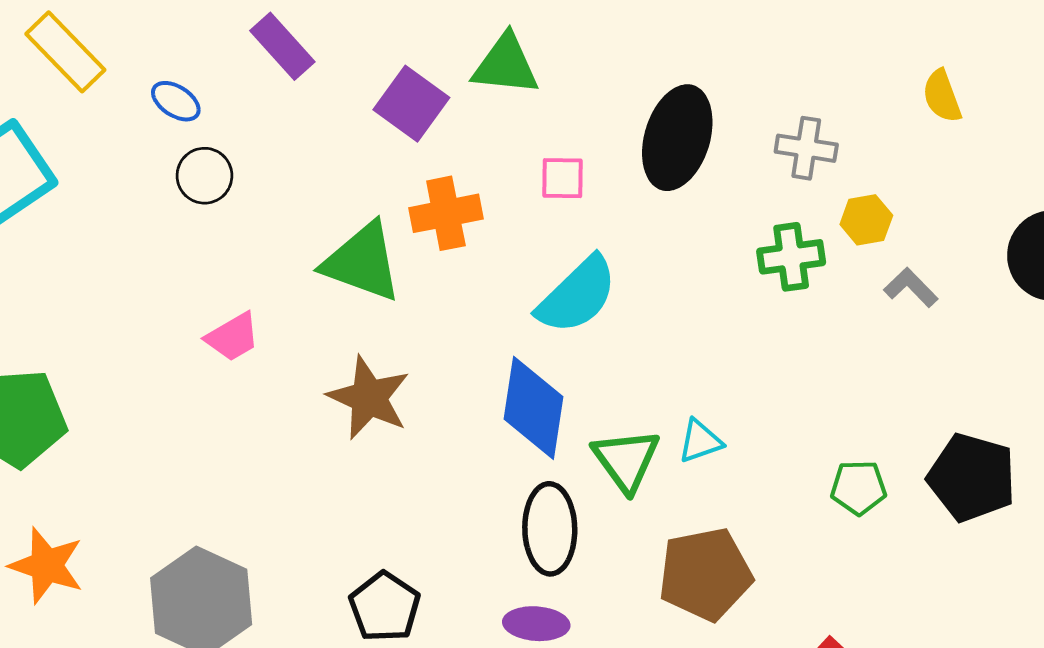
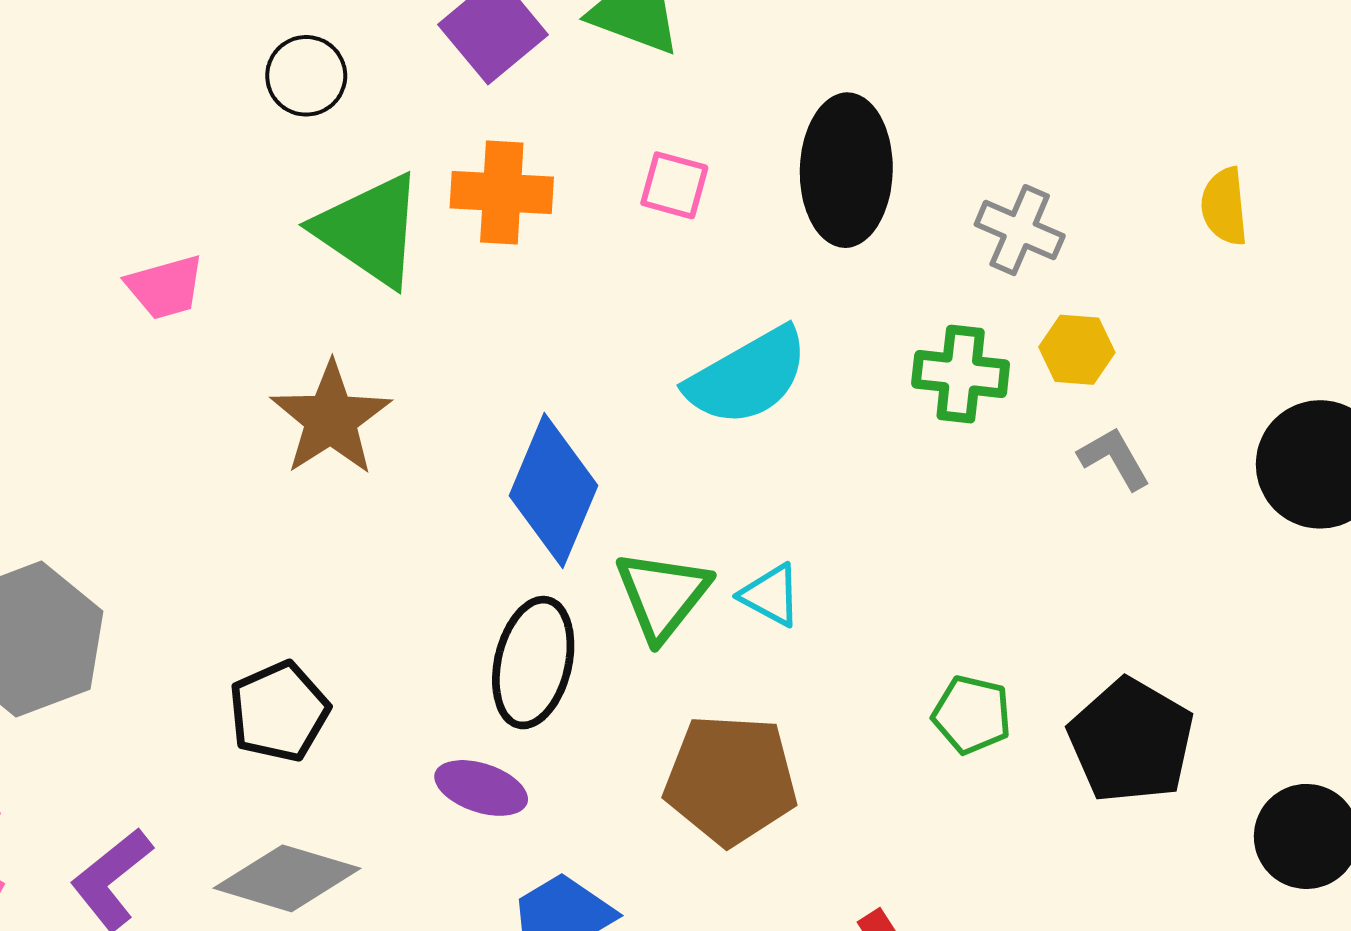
black ellipse: (677, 138) -> (846, 170), turned -30
black circle: (204, 176) -> (306, 76), moved
cyan semicircle: (577, 295) -> (747, 377), moved
cyan triangle: (700, 441) -> (771, 595), turned 33

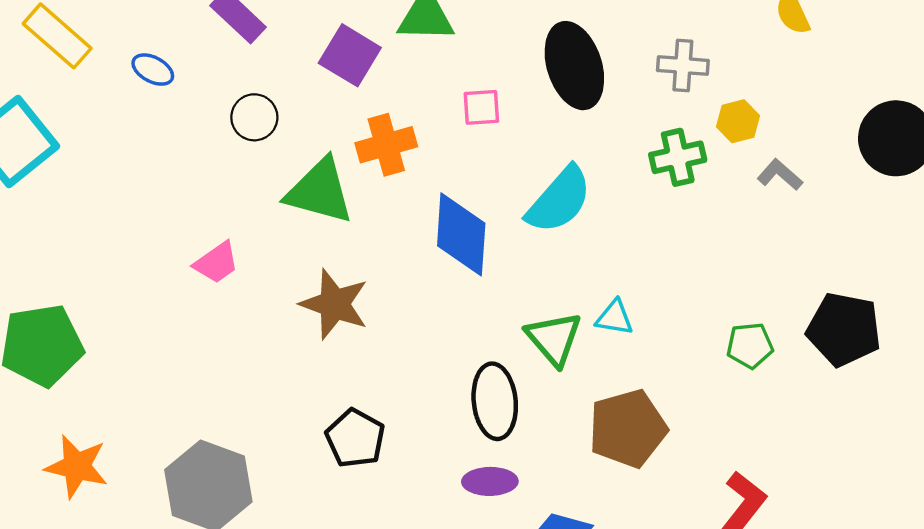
blue diamond: (553, 491) -> (461, 234), moved
black pentagon: (279, 712) -> (355, 438), moved

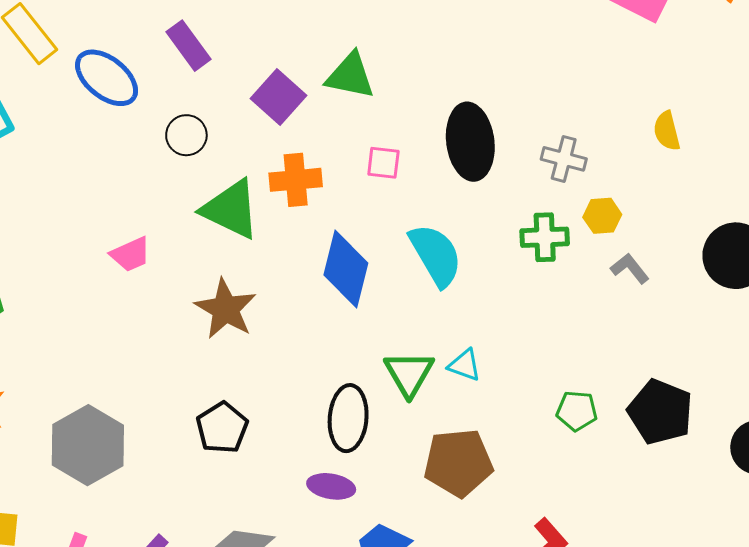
blue ellipse: (153, 70) -> (107, 78), size x1.8
cyan semicircle: (559, 200) -> (436, 255), turned -82

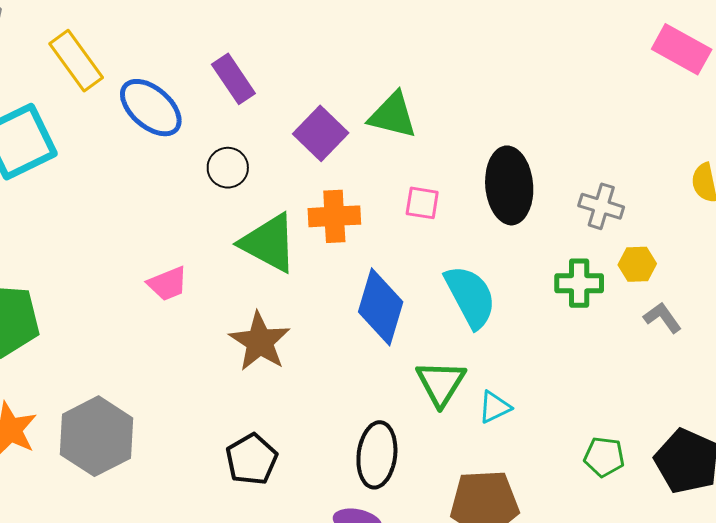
cyan triangle: (465, 365) -> (495, 407), turned -48
green triangle: (409, 374) -> (441, 383), moved
gray hexagon: (88, 445) -> (97, 436), moved

